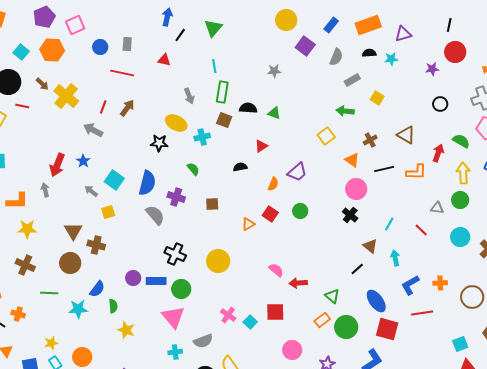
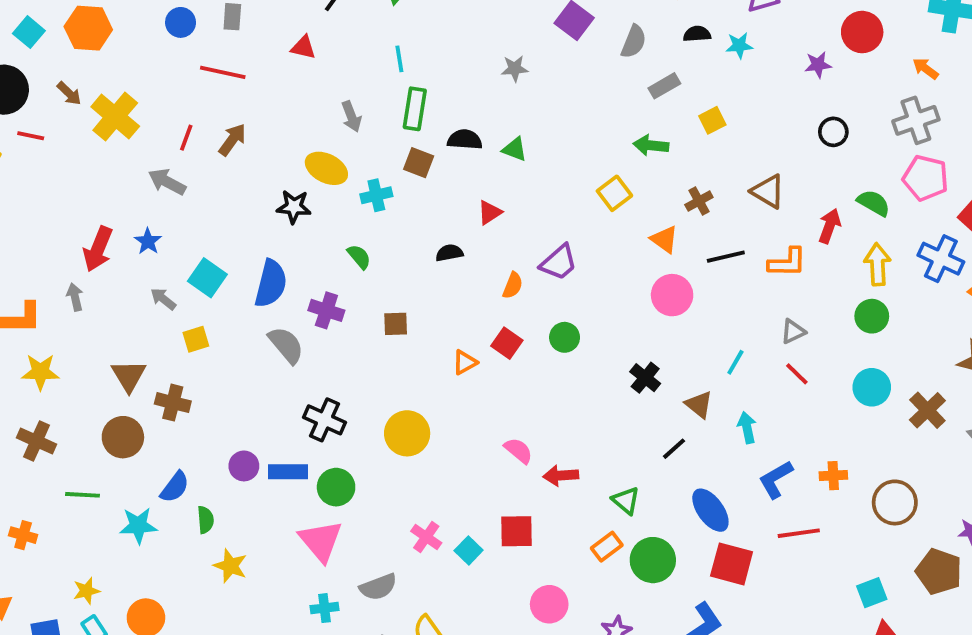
yellow square: (377, 98) -> (712, 120), turned 32
gray triangle: (437, 208) -> (793, 332), moved, turned -32
black cross: (350, 215) -> (645, 378), moved

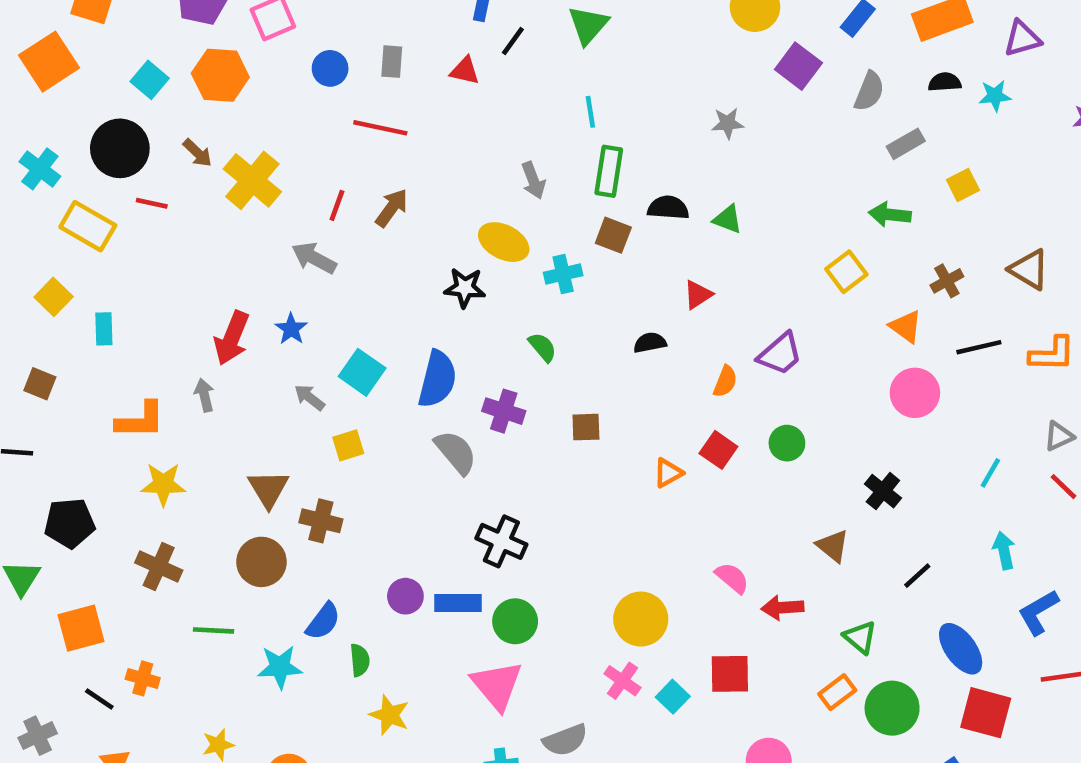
red triangle: (303, 47) -> (465, 71), moved
brown triangle: (699, 405) -> (833, 546), moved
yellow circle: (407, 433) -> (641, 619), moved

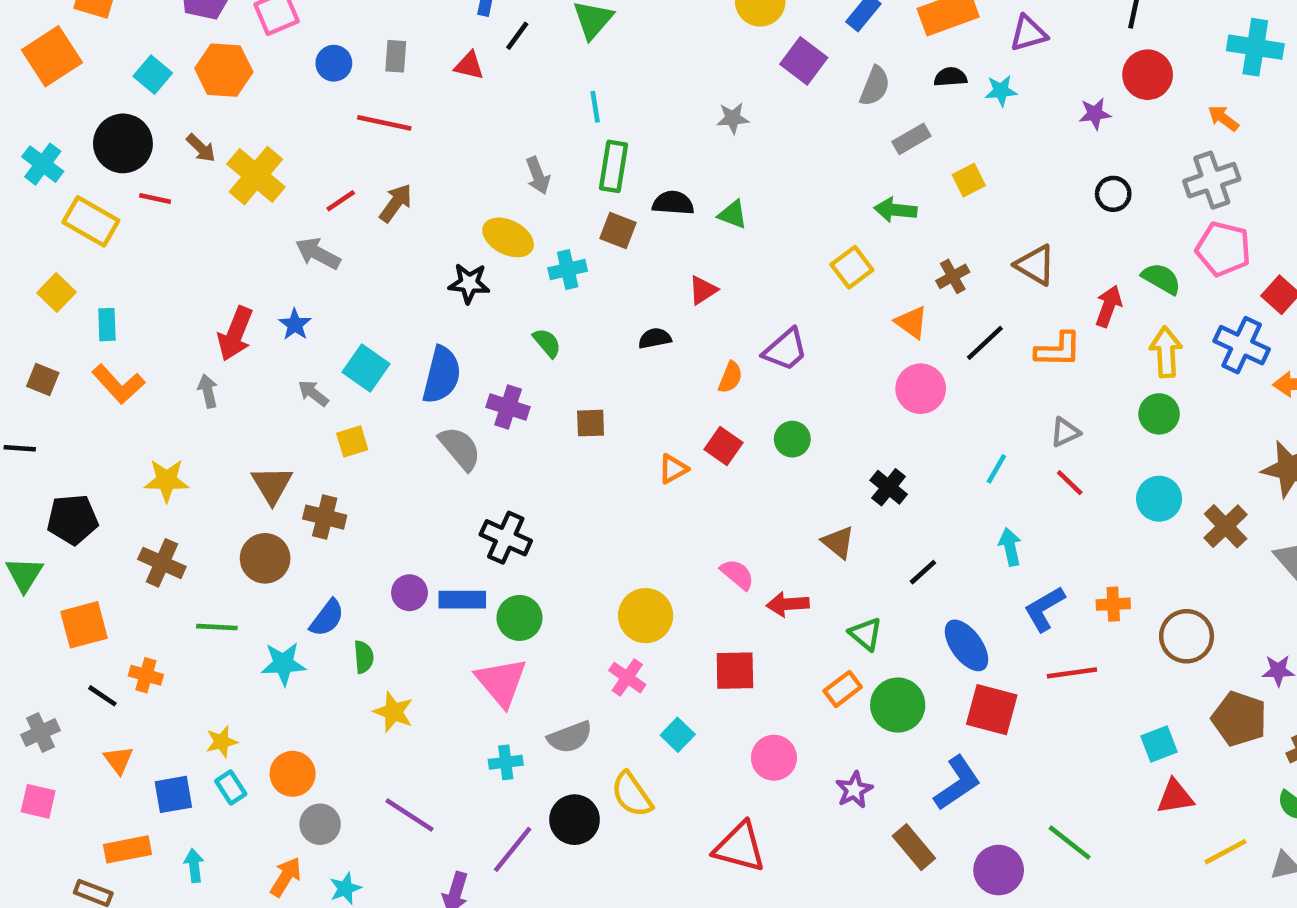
red line: (337, 205) -> (341, 201), turned 36
black line: (979, 347) -> (985, 343), turned -30
orange L-shape: (140, 420) -> (118, 384), moved, turned 48
cyan square: (673, 697) -> (678, 735), moved

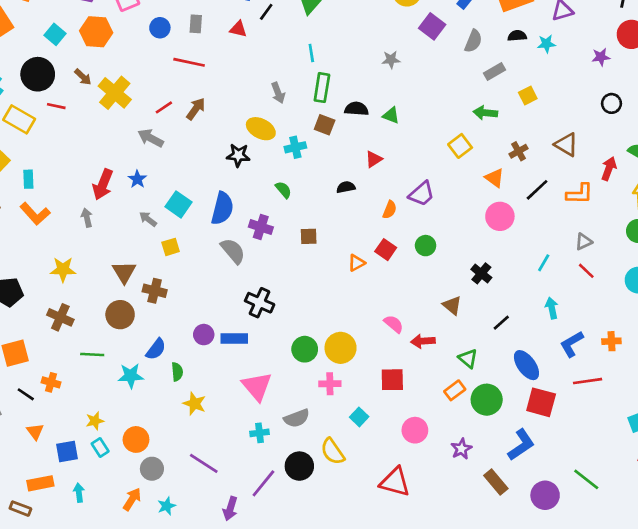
green circle: (520, 618) -> (305, 349), moved
pink cross: (627, 678) -> (330, 384), turned -36

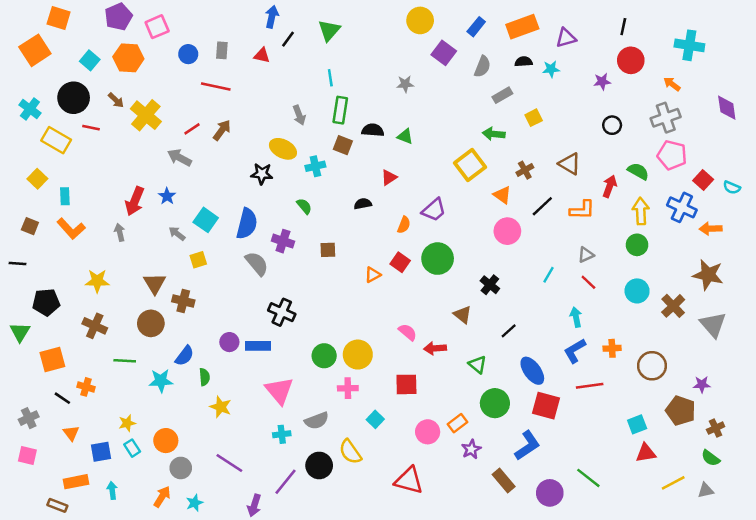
yellow square: (460, 146) -> (470, 165), size x1.4
green circle: (426, 246) -> (438, 259), size x1.6
cyan arrow: (552, 308) -> (576, 317), moved
orange rectangle: (455, 390) -> (458, 423), moved

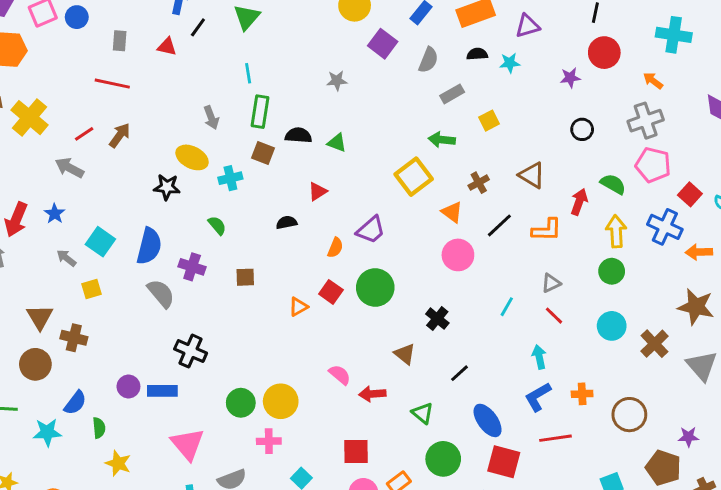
blue circle: (188, 54) -> (77, 17), moved
red square: (406, 384) -> (356, 452), moved

